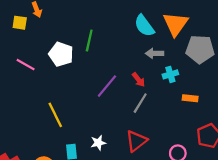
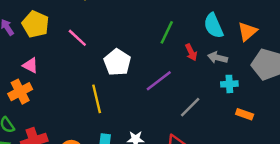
orange triangle: (176, 24) -> (247, 31), size x0.7
green line: (89, 40) -> (167, 32), moved
white pentagon: (61, 54) -> (117, 62), moved
red arrow: (139, 80) -> (191, 52), moved

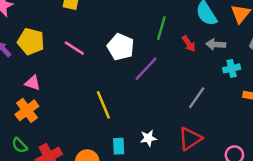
white pentagon: (117, 62) -> (121, 47), moved
purple line: (159, 81) -> (146, 69), moved

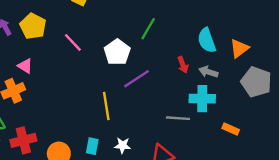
green line: (161, 28) -> (148, 29), moved
cyan cross: (232, 68) -> (202, 99), moved, size x1.5
gray line: (197, 98) -> (178, 118), turned 45
yellow line: (103, 105) -> (106, 106), moved

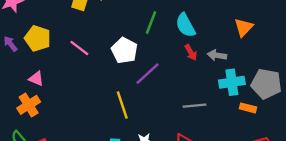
cyan semicircle: (207, 40) -> (185, 25), moved
gray pentagon: (256, 82) -> (266, 84), moved
cyan cross: (202, 99) -> (232, 82), moved

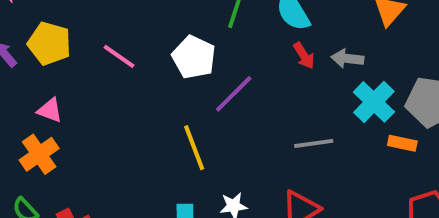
cyan cross: (232, 82) -> (374, 102), turned -35

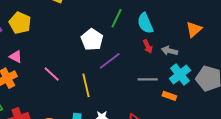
pink line: (119, 56) -> (52, 74), moved
gray line: (314, 143) -> (148, 79), moved
orange rectangle: (402, 143) -> (169, 96), moved

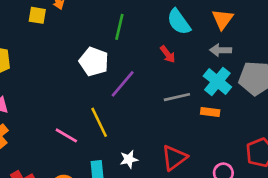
cyan semicircle: (145, 23) -> (179, 22), moved
gray arrow: (169, 51) -> (221, 50), moved
pink line: (52, 74) -> (66, 135), moved

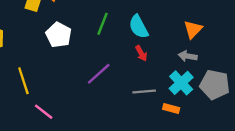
cyan semicircle: (179, 22) -> (138, 27), moved
white pentagon: (94, 62) -> (59, 35), moved
yellow line: (99, 122) -> (23, 81), moved

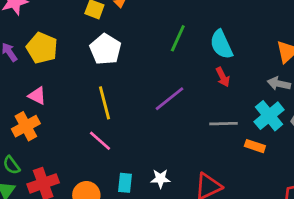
white pentagon: (59, 35) -> (105, 49), moved
yellow line: (23, 81) -> (104, 103), moved

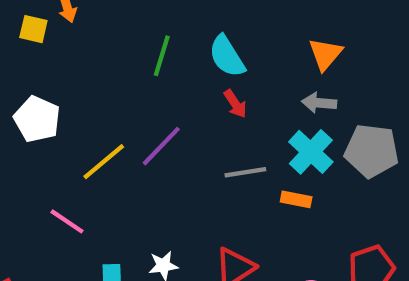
white pentagon: (105, 49) -> (37, 119), moved
yellow line: (104, 103) -> (104, 162), moved, turned 72

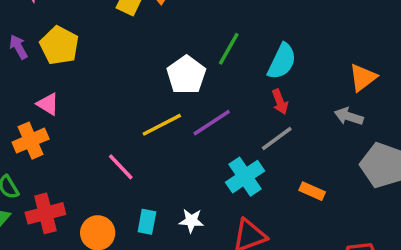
cyan semicircle: (227, 56) -> (282, 61), turned -135
white pentagon: (37, 119) -> (186, 75), moved
cyan cross: (311, 152) -> (245, 177), moved
gray line: (245, 172) -> (277, 138), moved, turned -40

